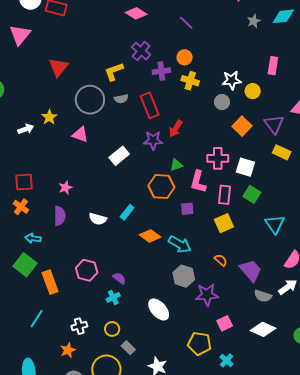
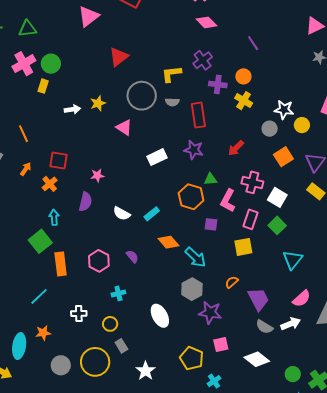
red arrow: (176, 129) -> (236, 148), moved
cyan arrow: (33, 238) -> (54, 217), turned 63
orange semicircle: (221, 260) -> (232, 282), turned -96
purple semicircle: (119, 278) -> (132, 256), moved
orange star: (68, 350) -> (43, 333), moved

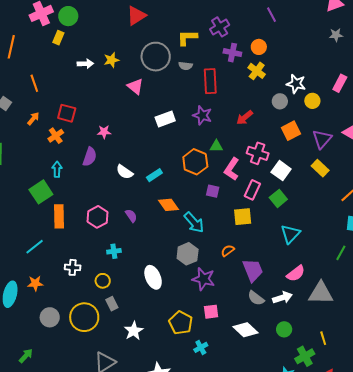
green circle: (293, 374) -> (284, 329), moved

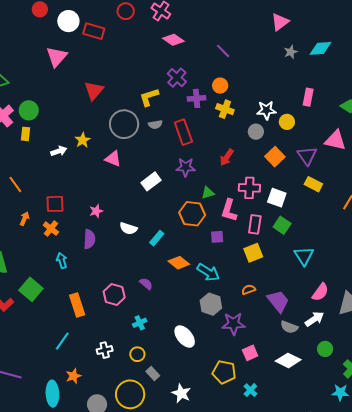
white semicircle: (125, 172) -> (128, 228), moved
green square: (41, 192) -> (31, 289), moved
orange semicircle: (228, 251) -> (249, 290), turned 32

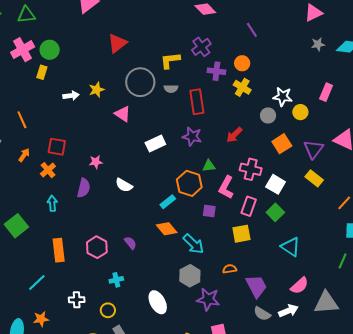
cyan rectangle: (157, 238) -> (168, 202), moved
cyan triangle: (304, 256) -> (291, 247), turned -35

